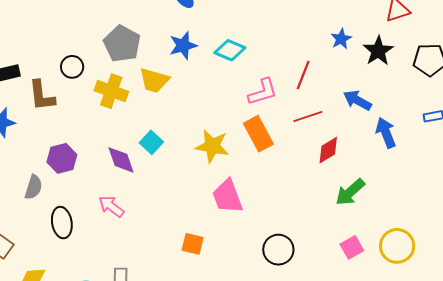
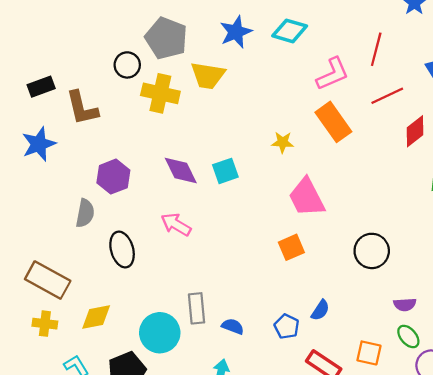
black circle: (72, 67) -> (127, 65), moved
cyan square: (151, 142) -> (225, 171), moved, turned 35
yellow star: (212, 146) -> (283, 142), size x0.6
orange square: (193, 244) -> (291, 247), moved, turned -30

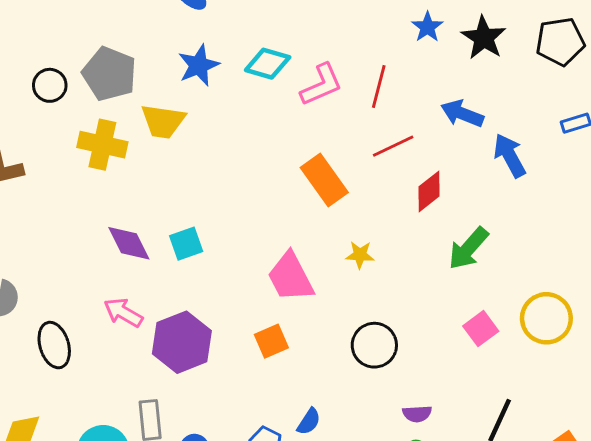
black circle: (127, 65) -> (50, 85), moved
pink L-shape: (333, 74) -> (321, 85), moved
yellow star: (283, 142) -> (360, 255), moved
purple hexagon: (113, 177) -> (182, 342), moved, size x1.4

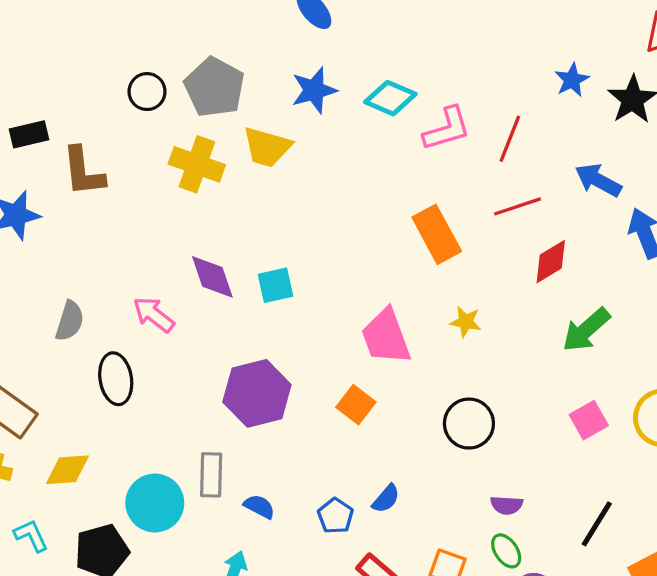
pink arrow: (123, 313) -> (154, 315), moved
orange square: (271, 341) -> (356, 405), turned -36

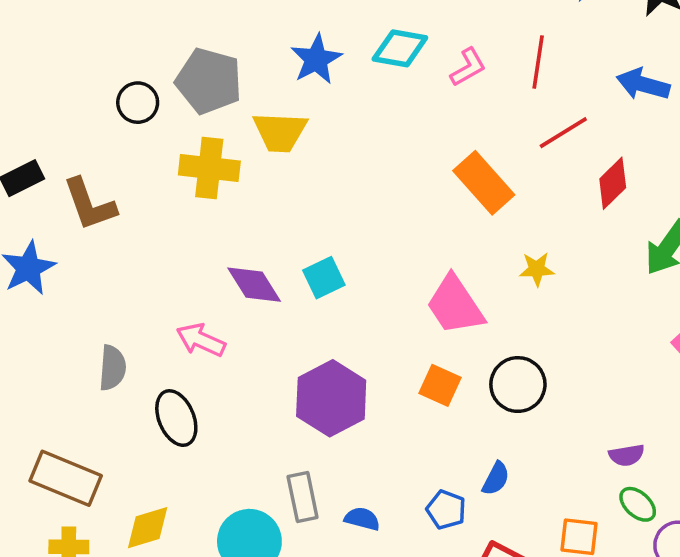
pink L-shape: (447, 129) -> (468, 67), size x0.7
black circle: (469, 424) -> (518, 385), moved

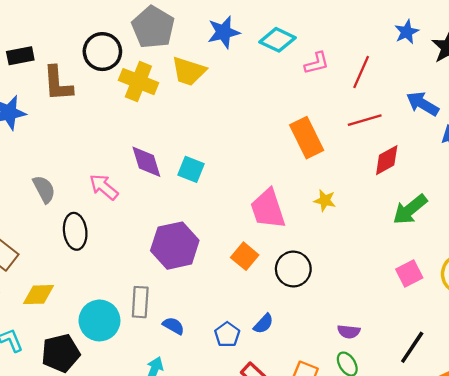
black circle: (138, 103) -> (102, 52), moved, size x1.4
cyan square: (324, 278) -> (191, 169), turned 32
gray semicircle: (112, 368) -> (44, 189), turned -48

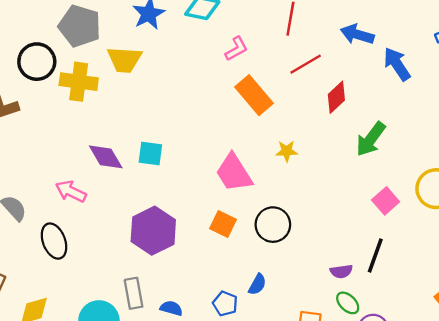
pink L-shape: (317, 63) -> (236, 49), moved
black line: (412, 347) -> (375, 255), moved

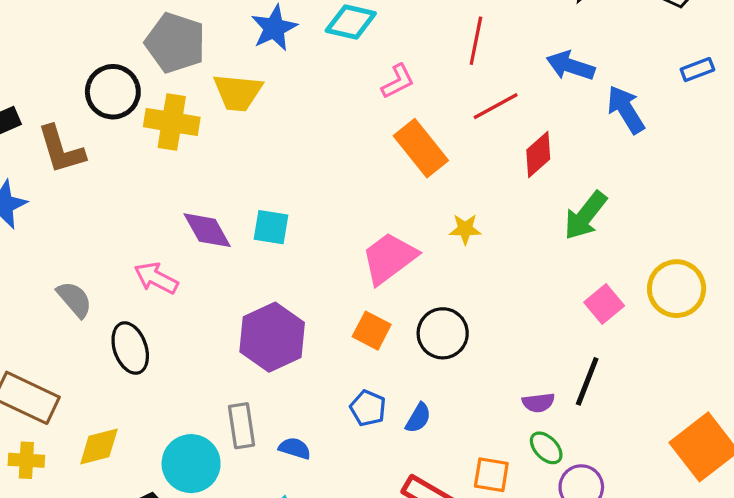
pink trapezoid: (234, 173) -> (389, 258), turned 84
blue pentagon: (225, 304) -> (368, 408), moved

